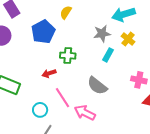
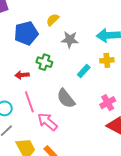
gray star: (102, 34) -> (70, 40), moved
yellow cross: (128, 39) -> (107, 60), turned 32
pink cross: (139, 80) -> (108, 103), turned 35

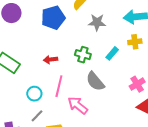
green cross: (44, 62) -> (83, 55), moved
pink line: (29, 102) -> (59, 86), turned 35

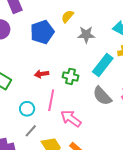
cyan rectangle: (112, 53) -> (103, 65), size x1.6
green cross: (83, 55) -> (71, 76), moved
gray semicircle: (95, 81) -> (102, 96), moved

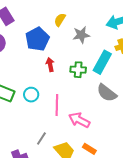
red arrow: (42, 74) -> (50, 65), moved, turned 96
green cross: (71, 76) -> (78, 70), moved
cyan circle: (27, 109) -> (31, 95), moved

